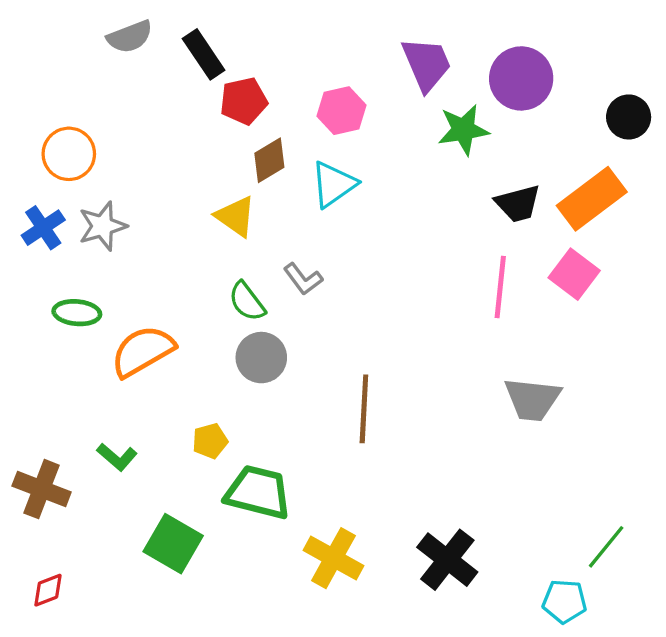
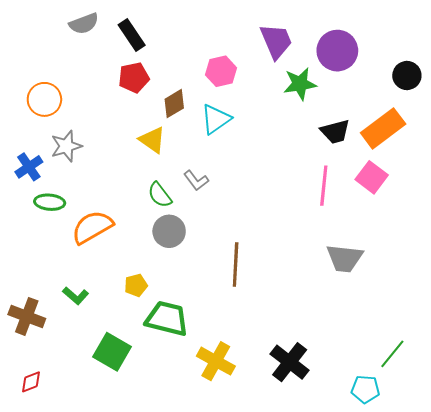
red pentagon: (244, 101) -> (134, 78), moved
blue cross: (43, 228) -> (29, 167), moved

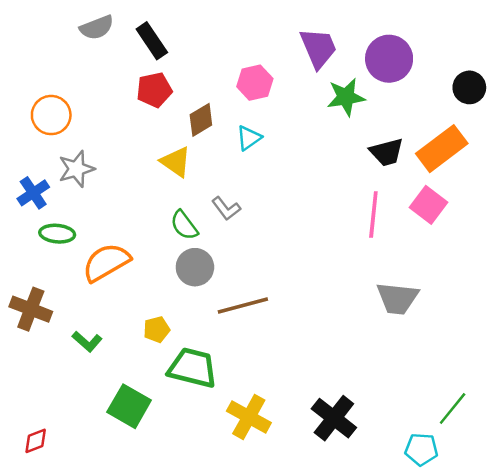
cyan triangle: (216, 119) -> (249, 138), size x0.7
brown line: (236, 265) -> (243, 306), moved, turned 72
brown cross: (27, 316) -> (31, 309), moved

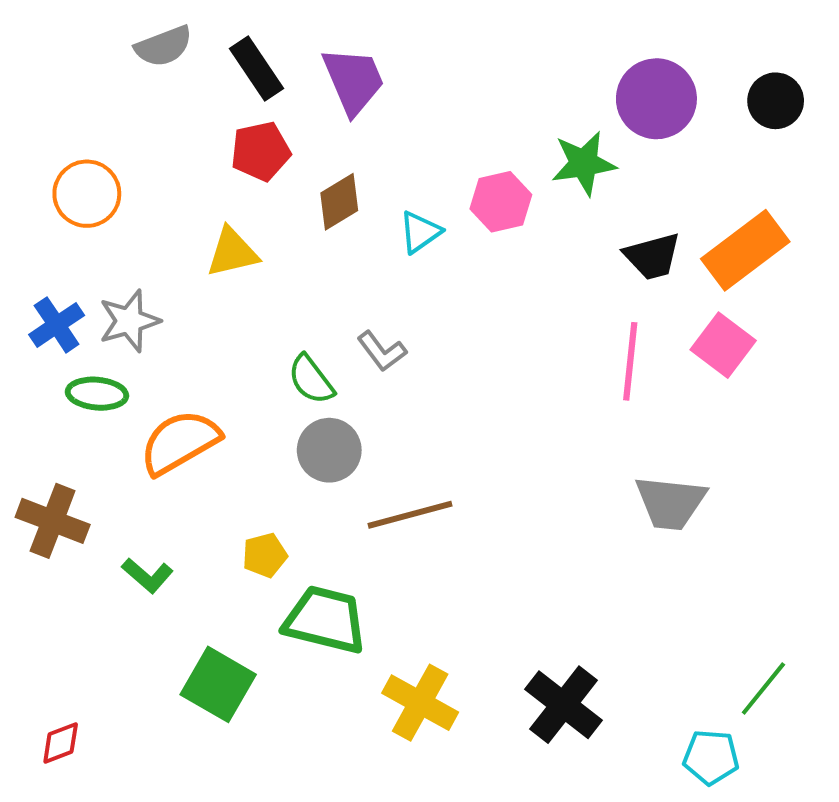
purple trapezoid: (318, 48) -> (353, 81), moved
pink hexagon: (255, 83) -> (501, 202), moved
black circle: (469, 87) -> (776, 101), moved
yellow triangle: (176, 162) -> (232, 252), moved, turned -48
gray star: (76, 169) -> (129, 321), moved

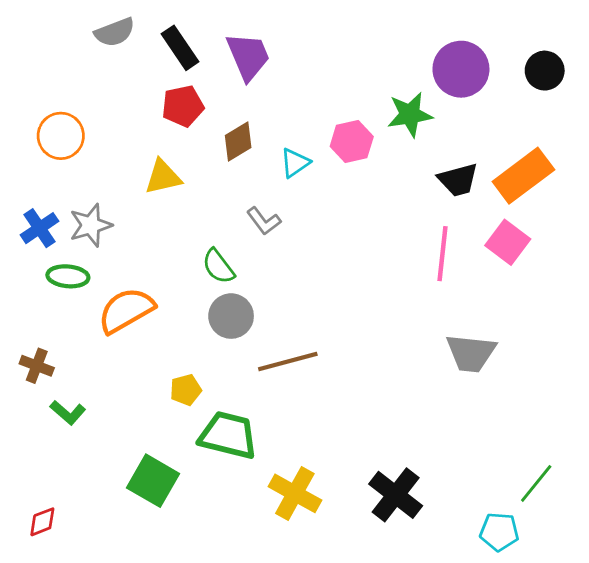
gray L-shape: (382, 351) -> (264, 221), moved
brown cross: (53, 521) -> (37, 366), size x0.7
green L-shape: (147, 575) -> (68, 413), moved

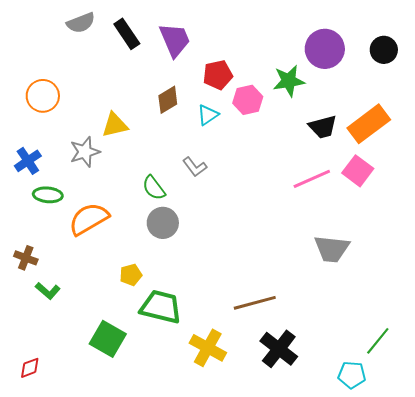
red pentagon: (183, 106) -> (218, 75), moved
gray L-shape: (264, 221) -> (195, 167), moved
gray star: (91, 225) -> (85, 152), moved
pink line: (443, 254) -> (312, 179), turned 60
brown line: (288, 361) -> (255, 303), moved

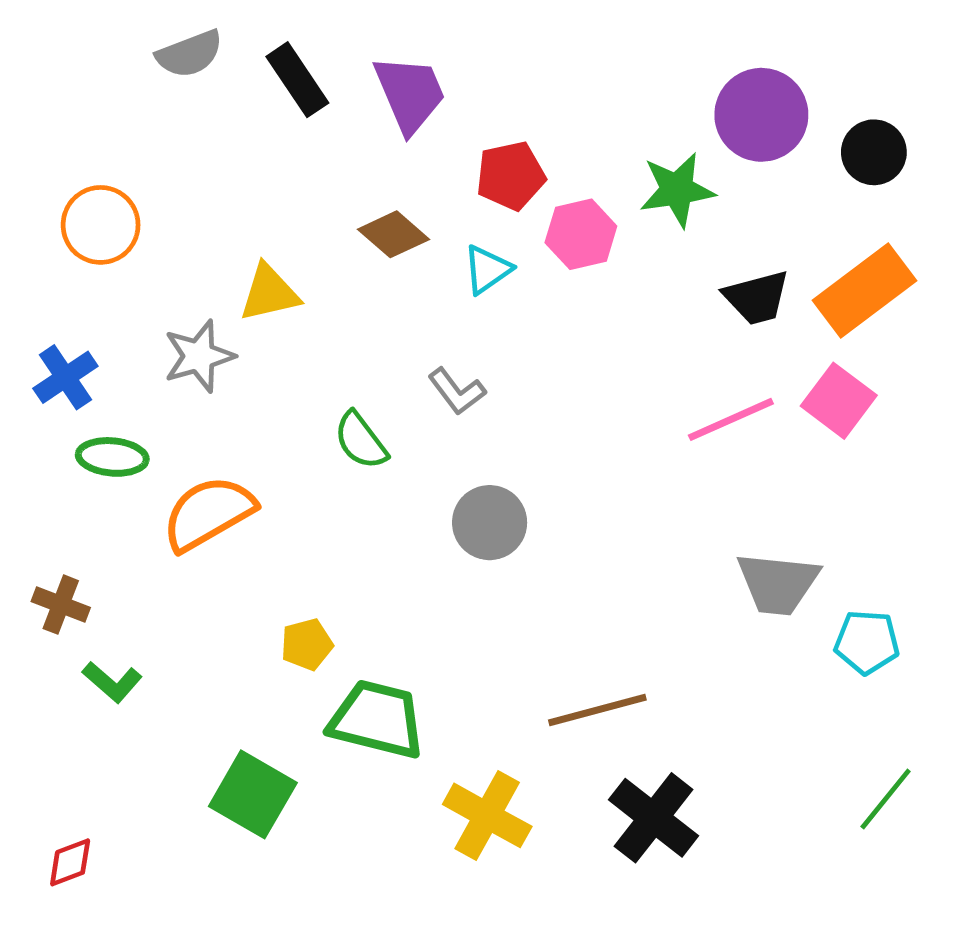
black circle: (384, 50) -> (874, 152), moved
brown diamond: (168, 100) -> (393, 234), turned 72
gray circle: (163, 223) -> (490, 523), moved
cyan pentagon: (352, 375) -> (867, 642), moved

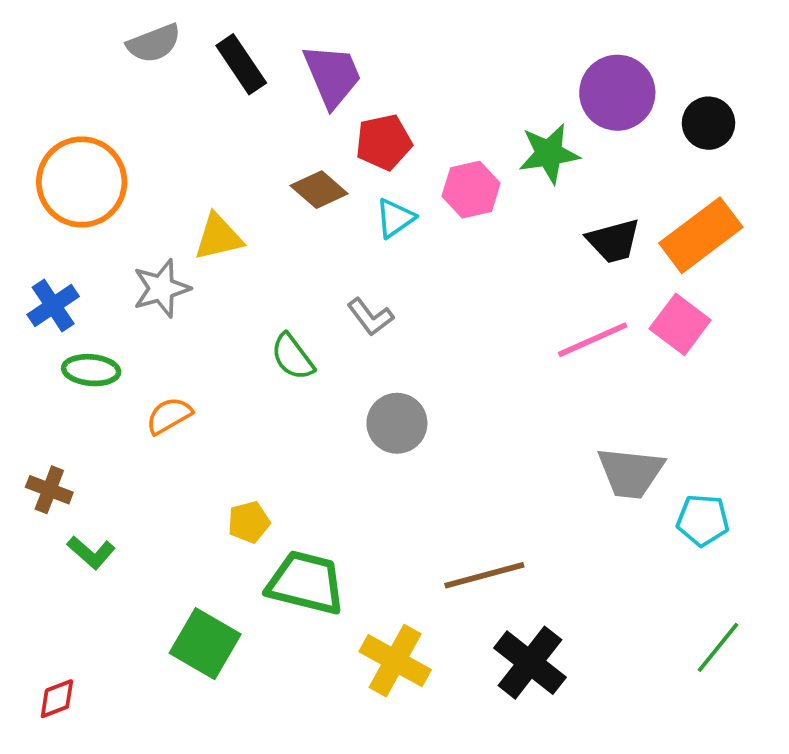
red pentagon: (511, 176) -> (384, 142), moved
orange circle: (101, 225) -> (82, 182), size x1.4
orange semicircle: (208, 513) -> (169, 416), size x0.6

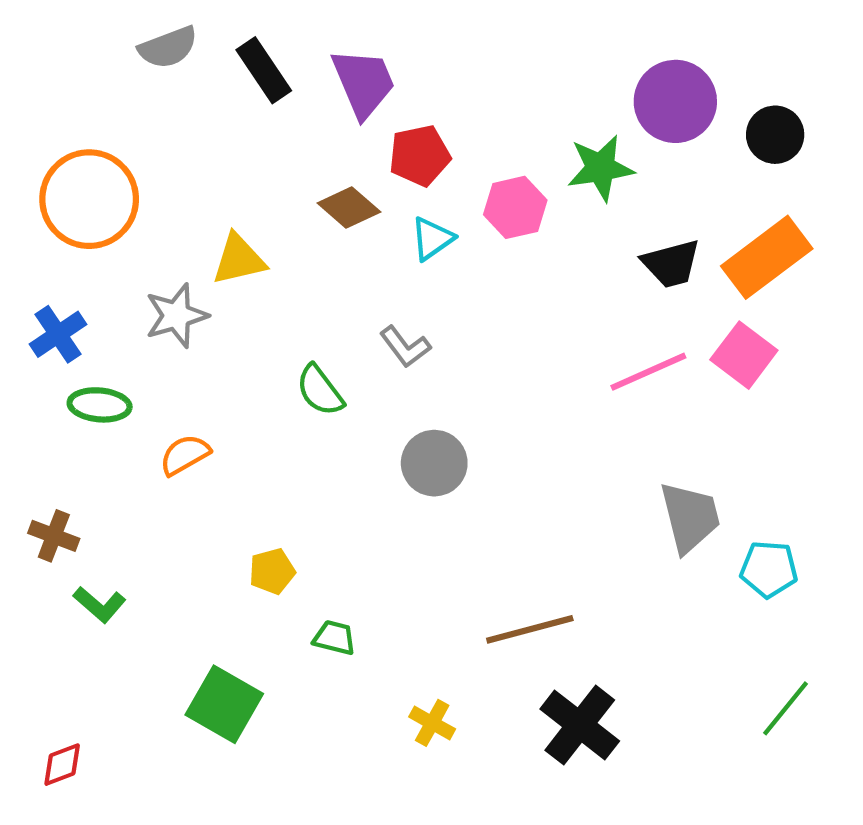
gray trapezoid: (631, 473) -> (690, 517), turned -110
green trapezoid: (306, 583) -> (334, 638), size x0.5
yellow cross: (395, 661) -> (432, 723), size x0.6

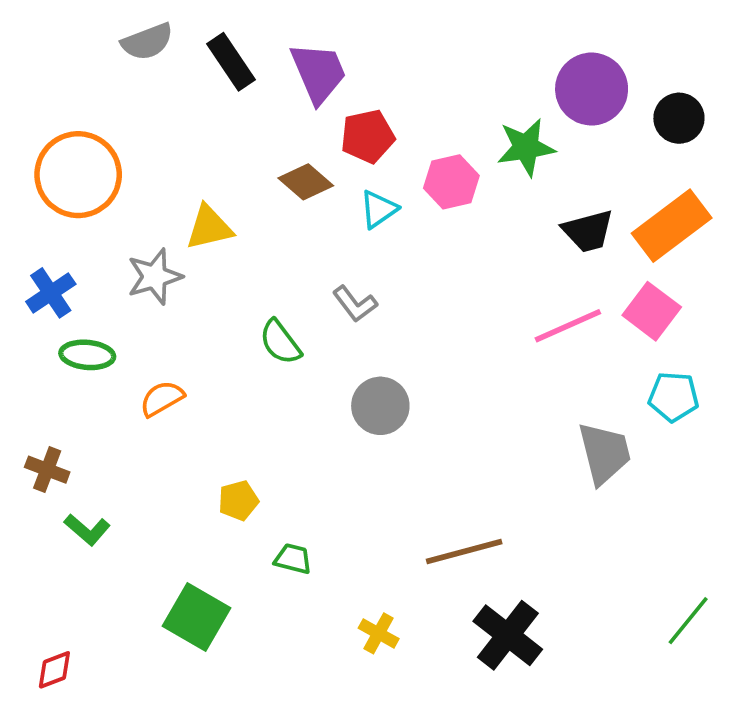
cyan pentagon: (769, 569) -> (674, 397), moved

